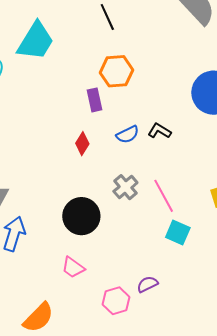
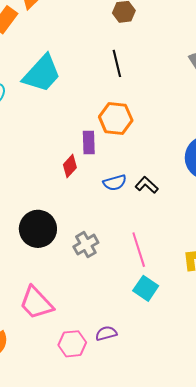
red diamond: (82, 144) -> (70, 166), moved
gray cross: (125, 187) -> (86, 245), moved
black circle: (81, 216) -> (38, 229), moved
pink trapezoid: (73, 267) -> (36, 303), size x1.5

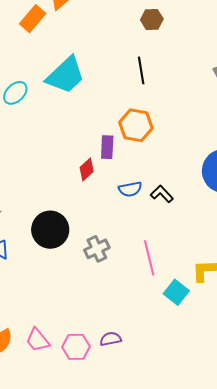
cyan square: (146, 288) -> (176, 292), moved
pink trapezoid: (36, 303) -> (38, 340), moved, size x0.7

